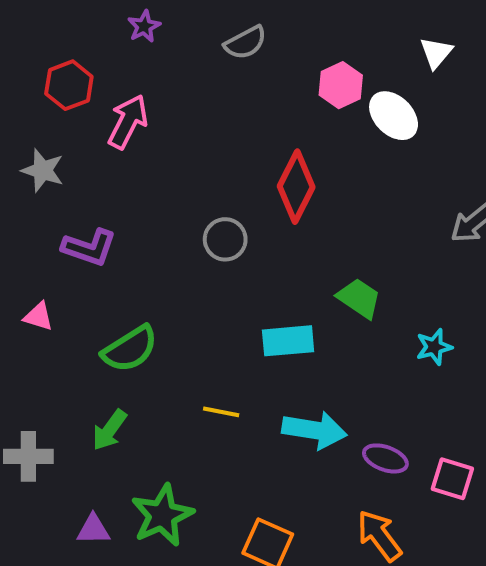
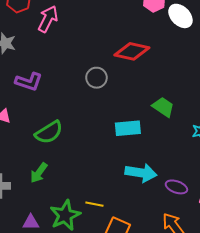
red diamond: (296, 187) -> (132, 51), turned 76
yellow line: (221, 412) -> (94, 204), moved

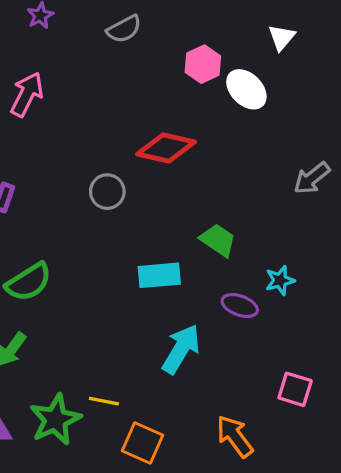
cyan arrow: (141, 173) -> (181, 349), turned -68
purple ellipse: (176, 187) -> (240, 306), moved

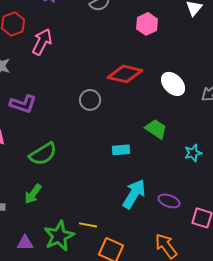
white ellipse: (246, 89) -> (173, 84), moved
cyan rectangle: (159, 275) -> (121, 150), size x0.7
purple ellipse: (240, 306) -> (169, 201), moved

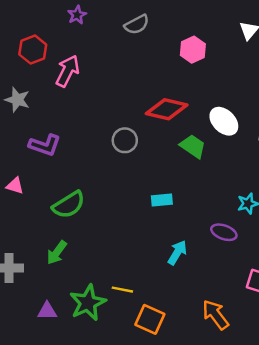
green trapezoid: (156, 129) -> (193, 146), moved
cyan arrow: (134, 194) -> (177, 253), size x0.7
purple ellipse: (169, 201) -> (224, 232), moved

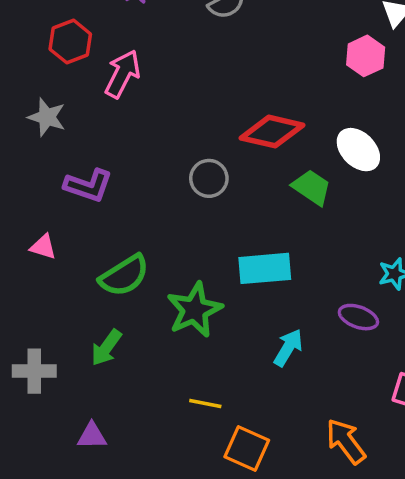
pink hexagon: (193, 50) -> (366, 56), moved
cyan rectangle: (162, 200) -> (265, 268), size x1.6
green star: (88, 303) -> (195, 310), moved

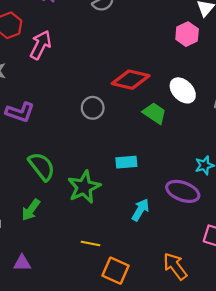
cyan rectangle: (265, 268) -> (126, 162), size x0.7
green semicircle: (124, 276) -> (42, 166), turned -96
purple ellipse: (358, 317) -> (183, 191), size x1.4

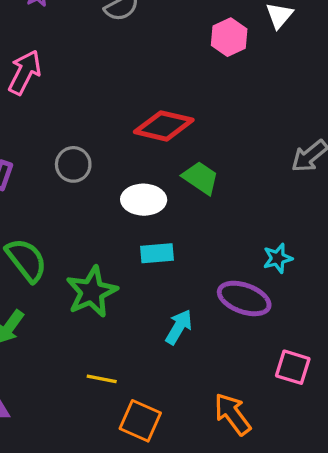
pink hexagon: (187, 34) -> (229, 37), moved
white ellipse: (183, 90) -> (144, 200), moved, turned -44
gray circle: (93, 108) -> (73, 164), moved

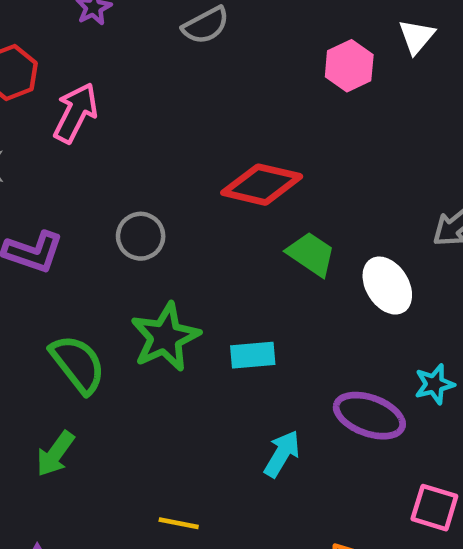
white ellipse: (144, 200) -> (387, 286), moved, turned 57
cyan star: (278, 258) -> (434, 384), moved
green star: (92, 292) -> (165, 337), moved

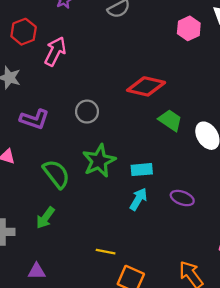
purple ellipse: (369, 416) -> (182, 198), moved, size x0.7
cyan arrow: (282, 454) -> (138, 199), moved

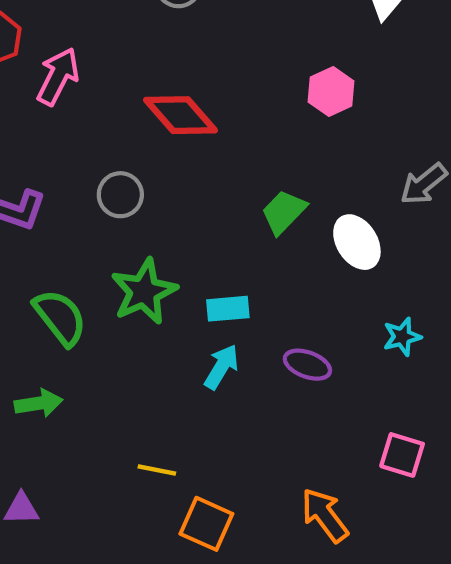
pink hexagon: (189, 28) -> (331, 91), moved
red diamond: (146, 86) -> (181, 115), moved, turned 36
green trapezoid: (170, 120) -> (284, 212), turned -80
green arrow: (45, 218) -> (39, 403), turned -135

